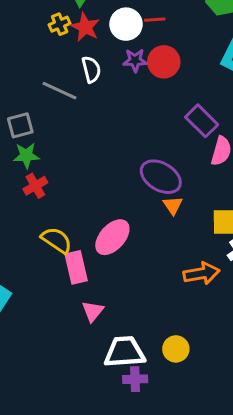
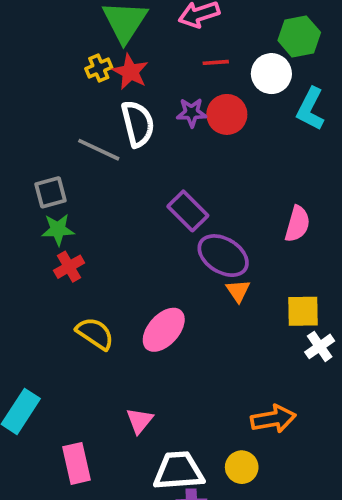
white circle: (126, 24) -> (271, 74), moved
white semicircle: (91, 69) -> (138, 124), size x1.4
purple rectangle: (202, 121) -> (188, 211), moved
pink rectangle: (76, 267) -> (76, 463), moved
orange arrow: (202, 273) -> (273, 419), moved

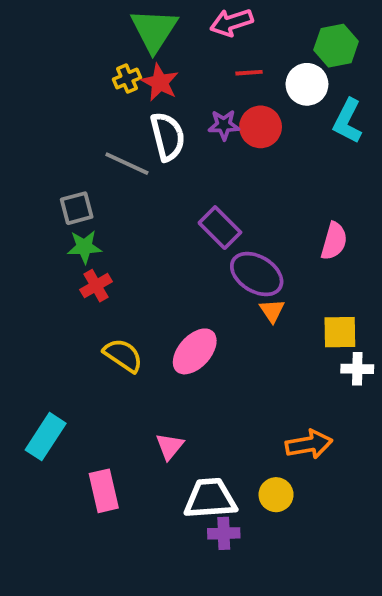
white cross: (320, 346) -> (357, 369), turned 36

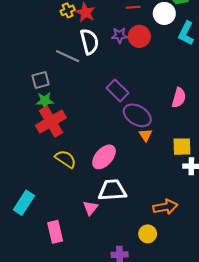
red cross: (96, 286) -> (51, 122), size x1.8
white trapezoid: (210, 499) -> (112, 190), moved

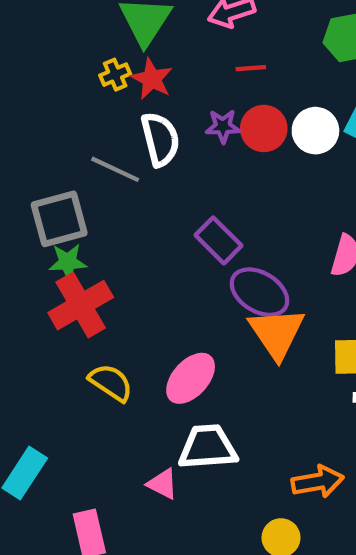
white circle: (164, 13) -> (315, 131), moved
gray square: (41, 80) -> (59, 219), size x1.5
orange triangle: (146, 135) -> (277, 333), size x2.0
pink triangle: (90, 208) -> (163, 484), turned -42

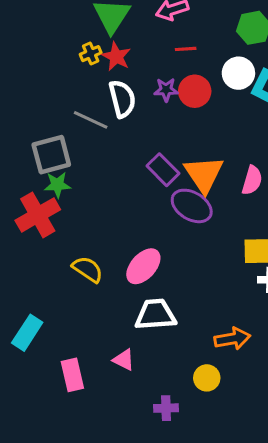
white circle: (315, 131) -> (238, 73), moved
red cross: (81, 305) -> (38, 215), moved
orange triangle: (277, 333) -> (204, 174), moved
pink triangle: (163, 484) -> (124, 360), moved

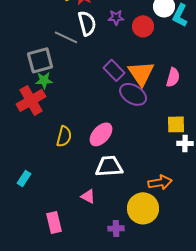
red circle: (195, 91) -> (143, 26), moved
yellow semicircle: (88, 269) -> (64, 136), turned 70
cyan rectangle: (27, 333) -> (24, 178), size x0.7
pink rectangle: (72, 375) -> (54, 222), moved
yellow circle: (207, 378) -> (143, 208), size x1.8

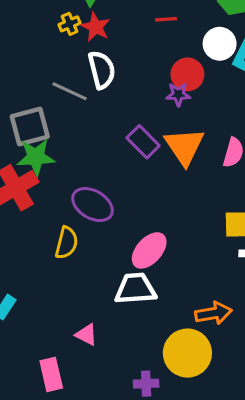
purple star: (116, 17) -> (178, 94), moved
green star: (44, 80) -> (36, 157), size x1.4
purple ellipse: (133, 94) -> (93, 205), moved
pink ellipse: (101, 134) -> (149, 250), moved
pink triangle: (88, 196) -> (86, 335), moved

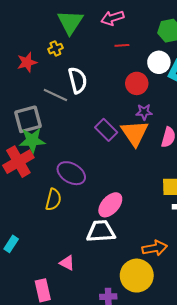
red star: (96, 27) -> (27, 62), moved, turned 30
purple star: (178, 94) -> (144, 112), moved

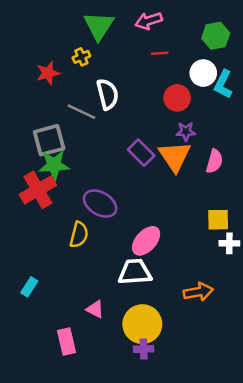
yellow circle: (137, 276) -> (142, 324), moved

